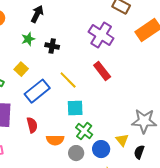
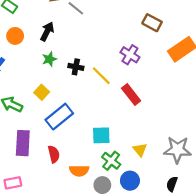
black arrow: (37, 14) -> (47, 32), moved
purple cross: (101, 35) -> (130, 55), size x0.7
yellow line: (68, 80) -> (101, 76), moved
yellow triangle: (122, 140) -> (140, 150), moved

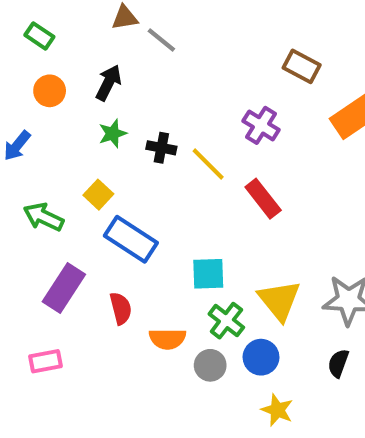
blue rectangle: (59, 117) -> (131, 239), turned 72
purple rectangle: (23, 143) -> (64, 288), turned 30
yellow triangle: (140, 150) -> (279, 300), size x1.6

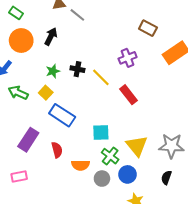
orange circle: (50, 91) -> (21, 40), size x1.5
purple cross: (261, 125) -> (128, 58), turned 36
green star: (113, 134) -> (53, 71), moved
green arrow: (43, 217) -> (18, 93), moved

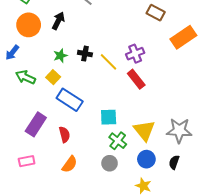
purple cross: (128, 58) -> (135, 54), moved
orange semicircle: (80, 165) -> (70, 164), moved, turned -54
blue circle: (128, 174) -> (146, 159), moved

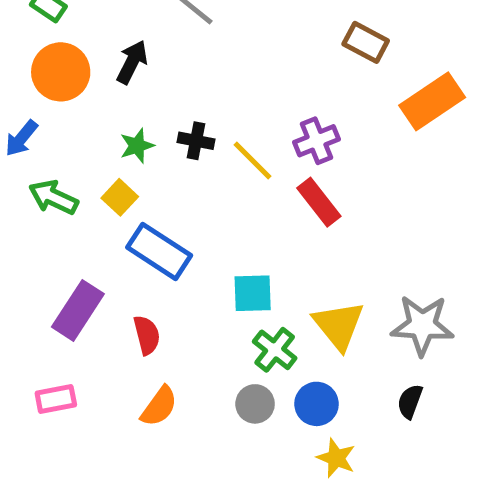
blue circle: (146, 159) -> (316, 404), moved

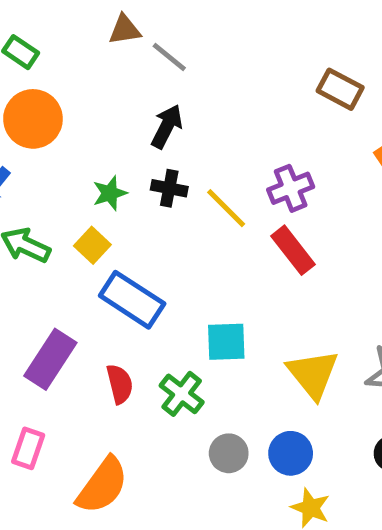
black arrow: (132, 62) -> (167, 126), moved
green cross: (275, 350) -> (182, 394), moved
pink rectangle: (56, 399) -> (28, 448), turned -60
orange semicircle: (159, 406) -> (102, 486), moved, size x1.4

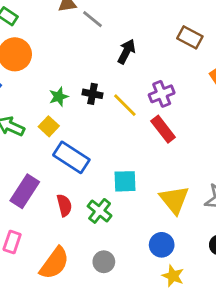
black arrow: (167, 126) -> (126, 52), moved
gray circle: (229, 453) -> (104, 262), moved

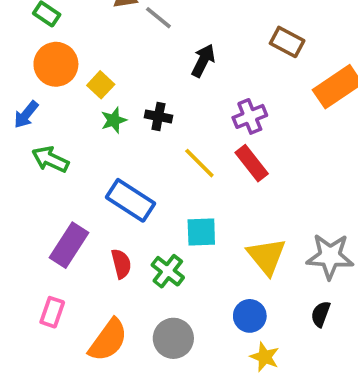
yellow line: (125, 105) -> (199, 163), moved
yellow square: (49, 126) -> (101, 85), moved
gray circle: (104, 262) -> (173, 338), size x1.4

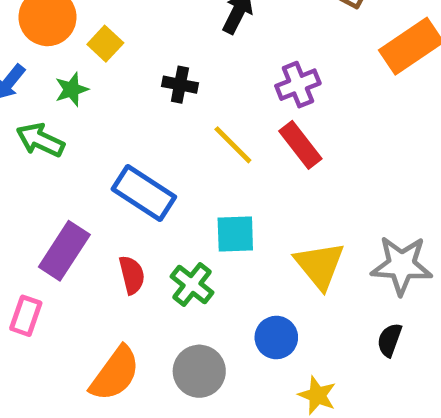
green star: (114, 120) -> (72, 89), moved
pink rectangle: (52, 312) -> (26, 316), moved
blue circle: (250, 316) -> (276, 337), moved

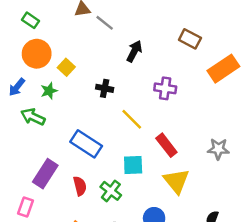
purple cross: (298, 85) -> (165, 88), turned 30
red rectangle: (300, 145) -> (166, 145), moved
gray star: (402, 265) -> (218, 149), moved, size x0.7

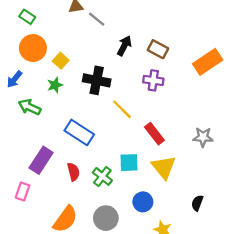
brown rectangle: (190, 39) -> (158, 49), moved
black cross: (105, 88) -> (97, 80), size x1.6
green star: (49, 91) -> (55, 85), moved
cyan square: (133, 165) -> (129, 163), moved

